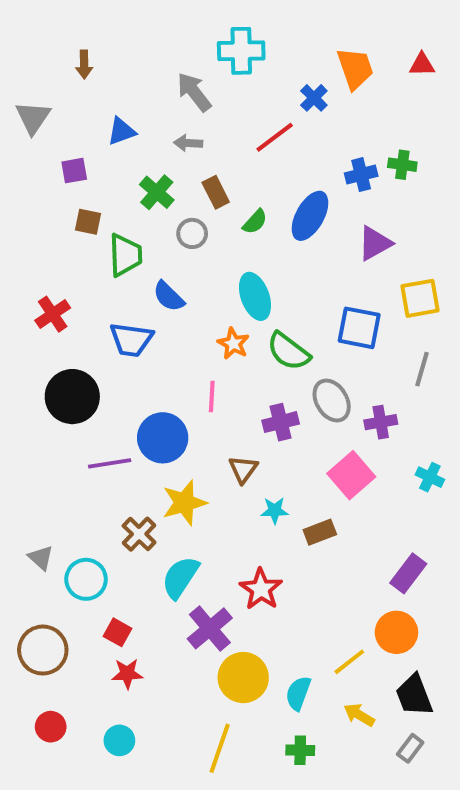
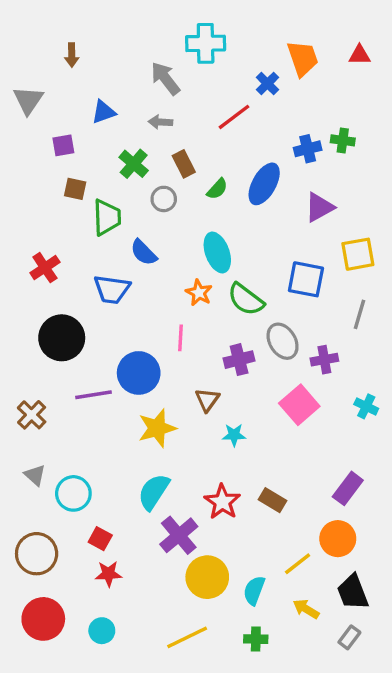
brown rectangle: (320, 532) -> (272, 500), moved, turned 52
brown cross: (139, 534) -> (32, 415), moved
red circle: (51, 727) -> (43, 619), size x1.6
yellow line: (220, 748) -> (187, 637), turned 45

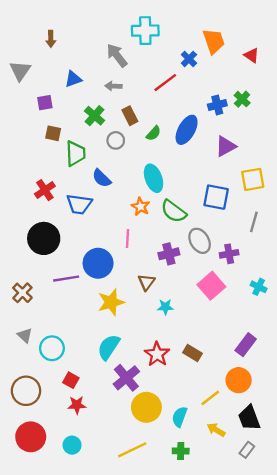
red triangle: (360, 55) -> (252, 55), moved, turned 35
green cross: (343, 140) -> (242, 99), turned 35
red cross: (45, 268) -> (45, 190), moved

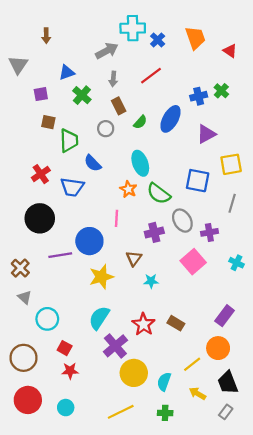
gray arrow: (117, 55) -> (107, 51), turned 100
blue cross: (189, 59) -> (158, 40), moved
gray arrow: (113, 86) -> (113, 79), moved, turned -88
green cross: (94, 116) -> (82, 95), moved
gray triangle: (25, 335) -> (25, 297), moved

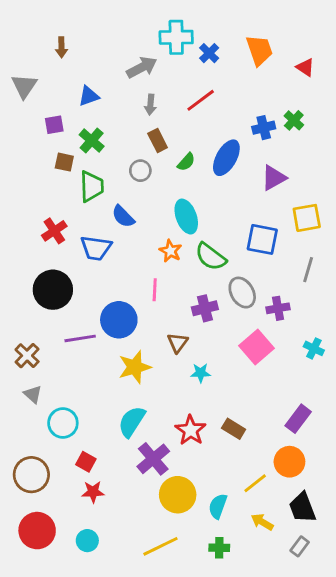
green cross: (82, 95) -> (92, 141), moved

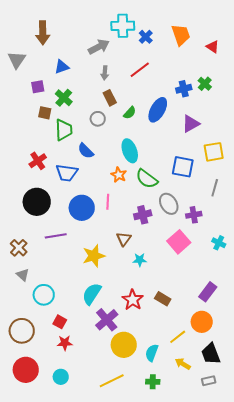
brown arrow: (61, 47) -> (43, 33), size x1.6
blue circle: (119, 320) -> (82, 208), moved
gray rectangle: (300, 546) -> (209, 381), turned 40

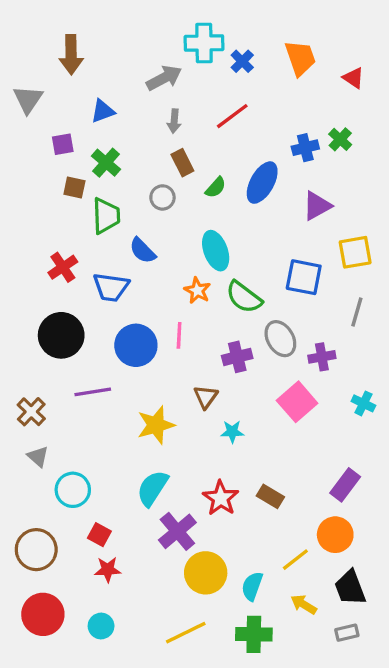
green cross: (153, 382) -> (254, 634), size x1.5

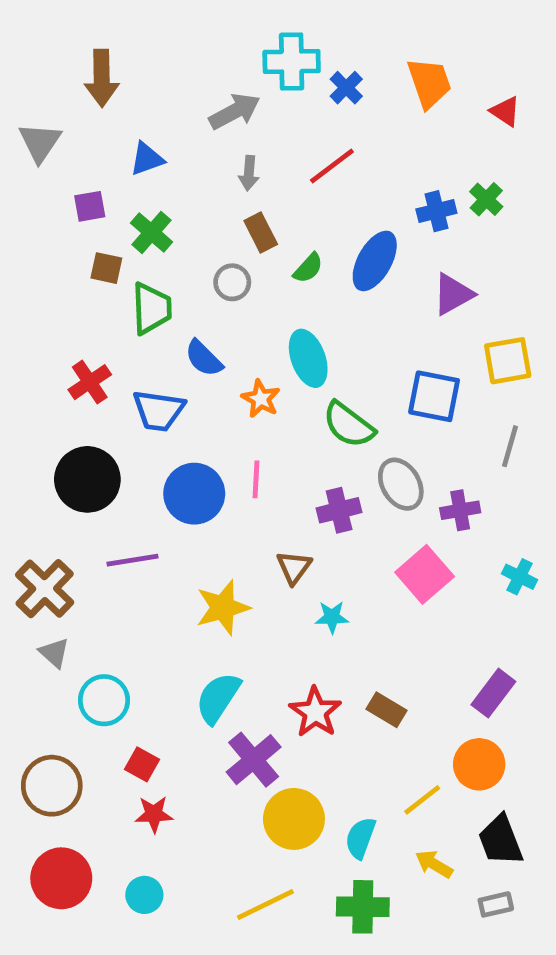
orange star: (197, 290) -> (261, 399), moved
brown cross: (31, 412) -> (45, 589), size x1.4

